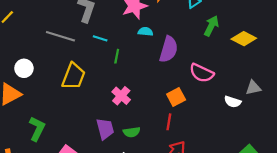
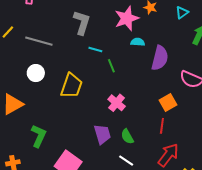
gray line: (60, 36) -> (39, 41), moved
green line: (117, 56) -> (111, 66), turned -32
white circle: (24, 68) -> (36, 73), moved
green semicircle: (132, 132) -> (127, 136), turned 70

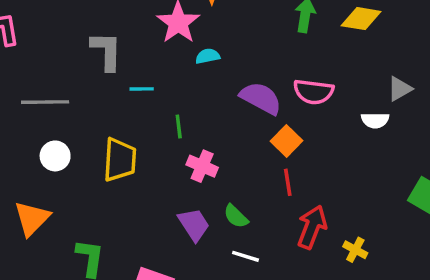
purple semicircle: (160, 58) -> (261, 98), moved, turned -60
green line: (111, 66) -> (179, 126), moved, turned 32

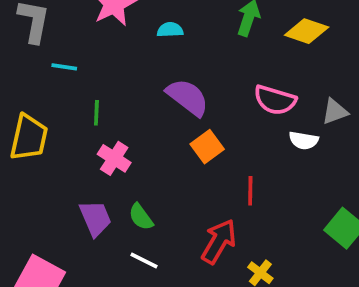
cyan semicircle: (208, 56) -> (170, 30), moved
pink semicircle: (314, 92) -> (275, 100), moved
red line: (288, 182) -> (250, 191), moved

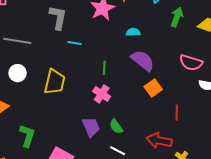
cyan semicircle: (170, 30) -> (133, 32), moved
green line: (96, 113) -> (104, 68), moved
red arrow: (219, 241) -> (159, 140), turned -110

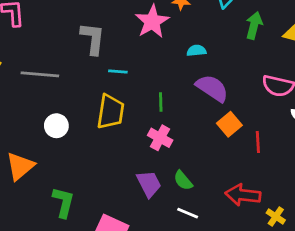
white circle: (18, 73) -> (56, 126), moved
yellow trapezoid: (55, 82) -> (111, 112), moved
red line: (177, 113) -> (258, 142), moved

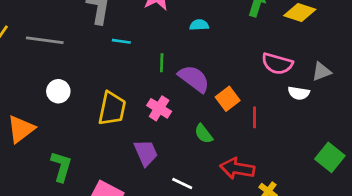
purple semicircle: (212, 88) -> (194, 79), moved
green line: (161, 102) -> (162, 63), moved
yellow trapezoid: (111, 112) -> (112, 109), moved
green semicircle: (183, 180) -> (204, 134), moved

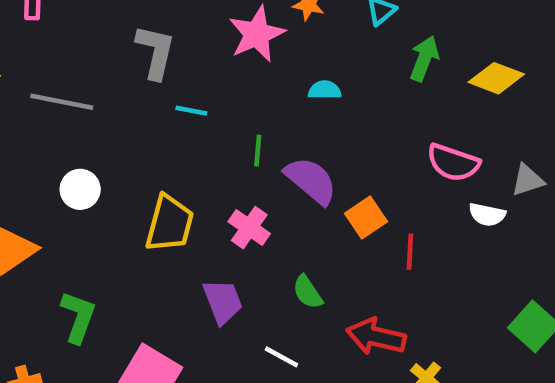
green semicircle: (204, 134) -> (308, 292), moved

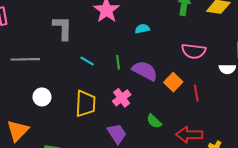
cyan line: (191, 111) -> (87, 61), moved, turned 32
pink semicircle: (453, 163) -> (194, 51), moved
pink cross: (249, 228) -> (122, 98), turned 30

